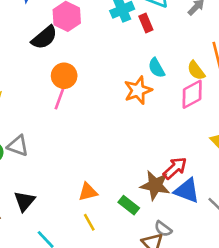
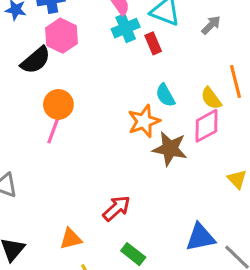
red arrow: (175, 168) -> (116, 208), moved
brown star: (155, 185) -> (170, 149), moved
blue triangle: (187, 191) -> (200, 237), turned -32
orange triangle: (88, 192) -> (71, 239), moved

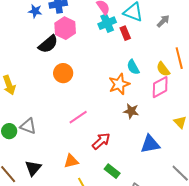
pink line: (54, 129) -> (78, 117), moved, turned 36
brown star: (170, 149) -> (131, 111), moved, size x0.7
blue triangle: (200, 237) -> (150, 144), moved

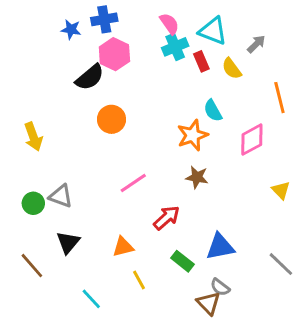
yellow semicircle: (163, 69) -> (232, 69), moved
brown star: (131, 111) -> (197, 177), moved
blue triangle: (150, 144) -> (220, 247), moved
black triangle: (33, 168) -> (68, 242), moved

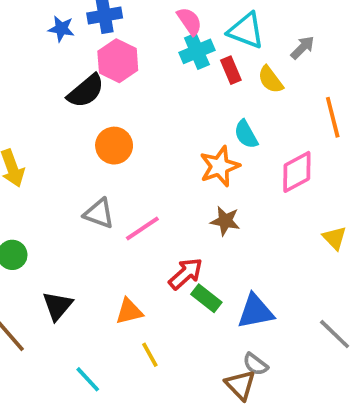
gray triangle: (61, 196) -> (99, 213), moved
green rectangle: (182, 261) -> (206, 298), moved

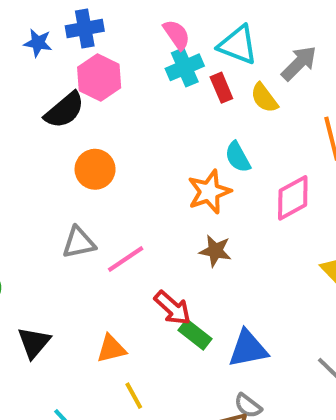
gray arrow: (303, 48) -> (299, 63), size x1.4
gray triangle: (99, 213) -> (79, 243), turned -32
red arrow: (186, 274) -> (173, 308), turned 84

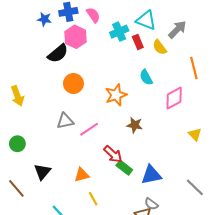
pink semicircle: (177, 35) -> (93, 15), moved
orange star: (209, 192) -> (116, 95), moved

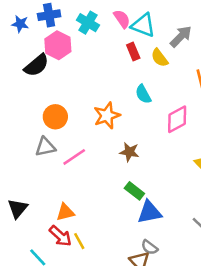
pink semicircle: (93, 15) -> (122, 19), moved
cyan cross: (119, 32) -> (88, 23), moved, turned -36
orange circle: (73, 84) -> (55, 117), moved
red arrow: (113, 154) -> (60, 236), moved
green rectangle: (124, 168) -> (134, 191), moved

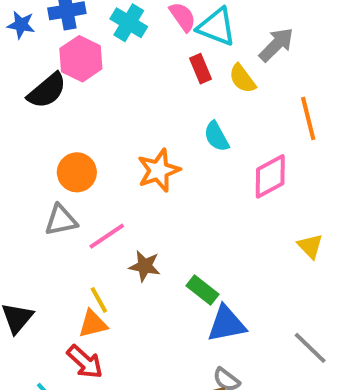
brown star: (129, 152) -> (145, 266), moved
yellow line: (79, 241) -> (99, 300), moved

